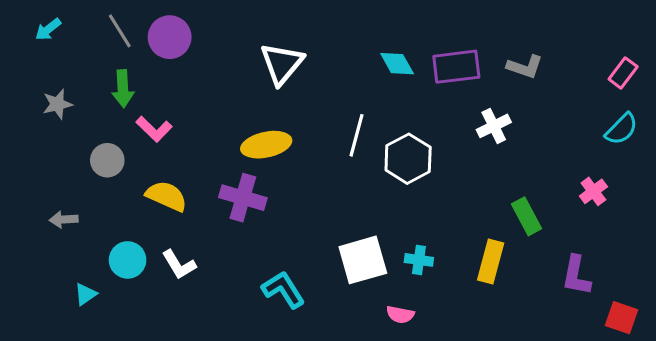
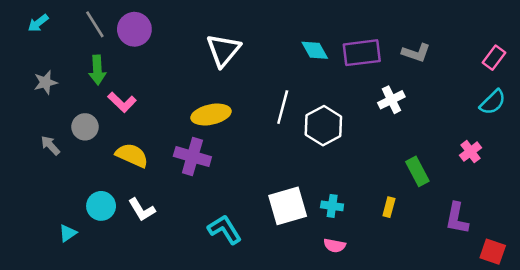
gray arrow: (64, 219) -> (50, 145), moved, turned 50
yellow rectangle: (491, 262) -> (389, 207), size x0.6
pink semicircle: (400, 314) -> (335, 245), moved

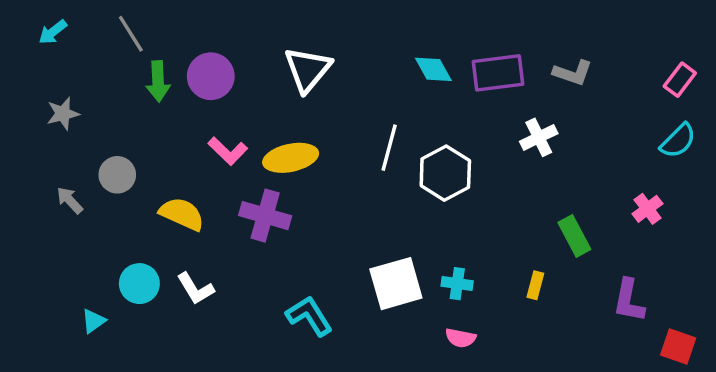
purple circle: (134, 29) -> (211, 76), moved
green arrow: (97, 70) -> (158, 81), moved
pink L-shape: (122, 102) -> (228, 151), moved

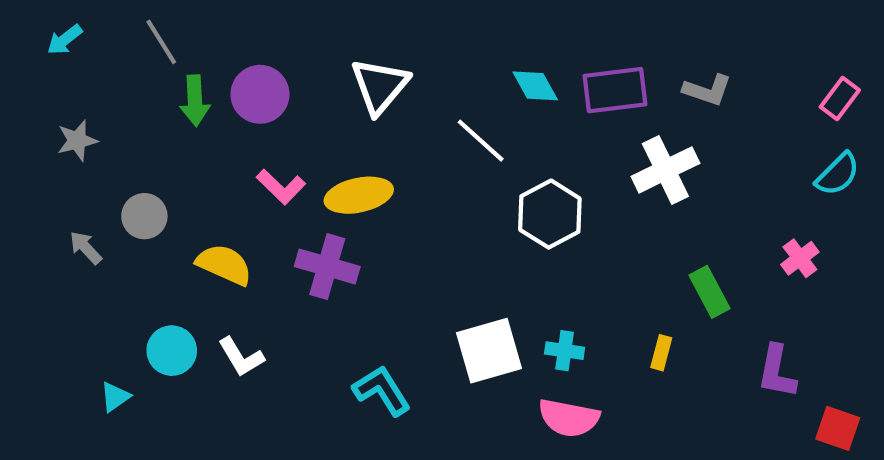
white cross: (539, 137) -> (665, 170), size x1.4
white line: (389, 148) -> (481, 141), moved, turned -63
pink semicircle: (461, 338) -> (569, 418), size x1.6

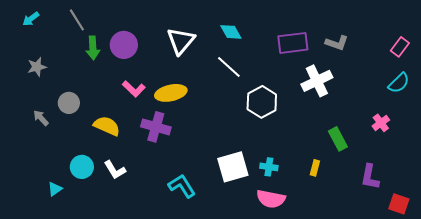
cyan diamond: (535, 86) -> (231, 32), moved

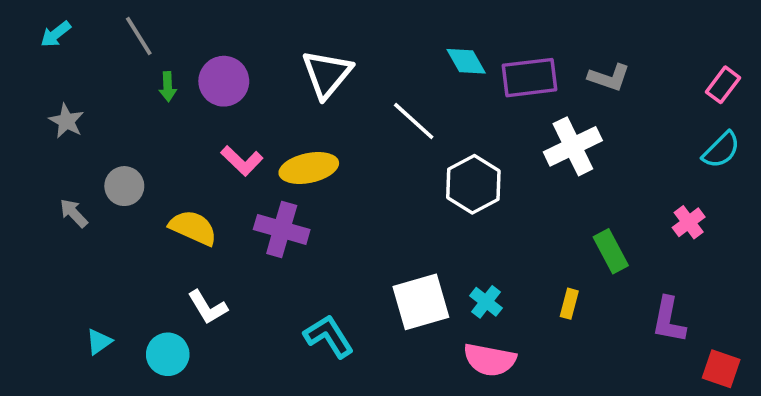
cyan diamond: (231, 32) -> (466, 61), moved
green arrow: (93, 48) -> (168, 87), size x0.7
gray star: (37, 67) -> (66, 121), turned -30
cyan circle: (82, 167) -> (168, 354), moved
cyan cross: (269, 167) -> (486, 302), turned 30

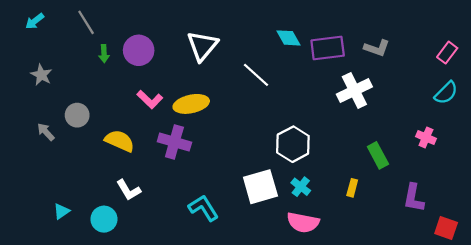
white hexagon: (473, 184) -> (293, 144), moved
pink cross: (689, 222) -> (426, 137), turned -30

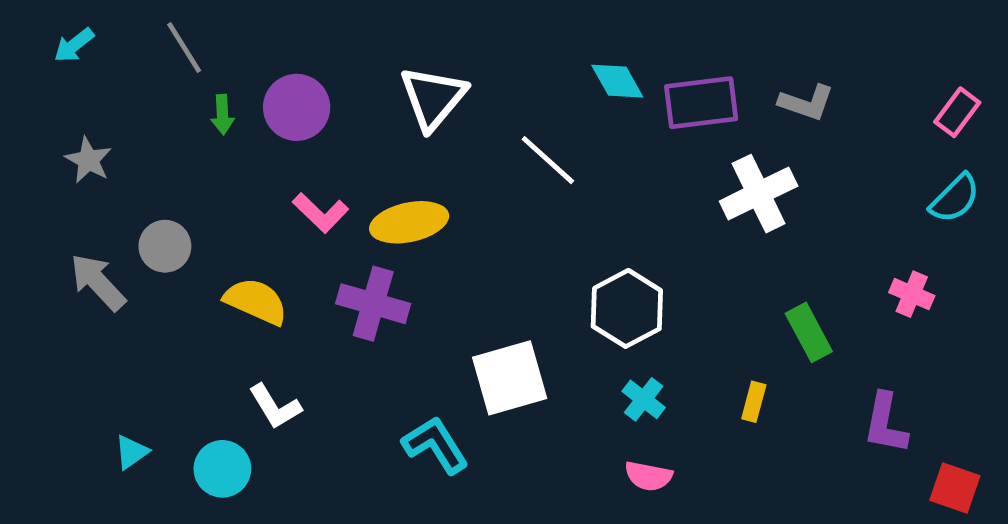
gray arrow: (46, 132) -> (98, 282), size x1.5
white square: (260, 187) -> (510, 378), moved
pink semicircle: (303, 222) -> (648, 476), size x0.7

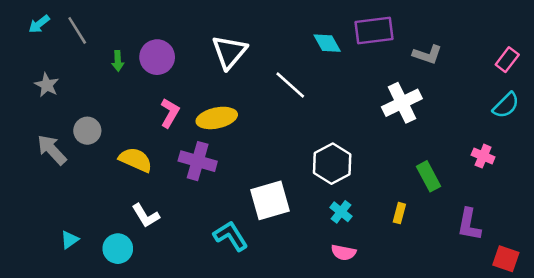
gray line: (184, 48) -> (77, 30), moved
purple rectangle: (701, 103) -> (374, 30), moved
pink L-shape: (321, 213) -> (170, 113), turned -104

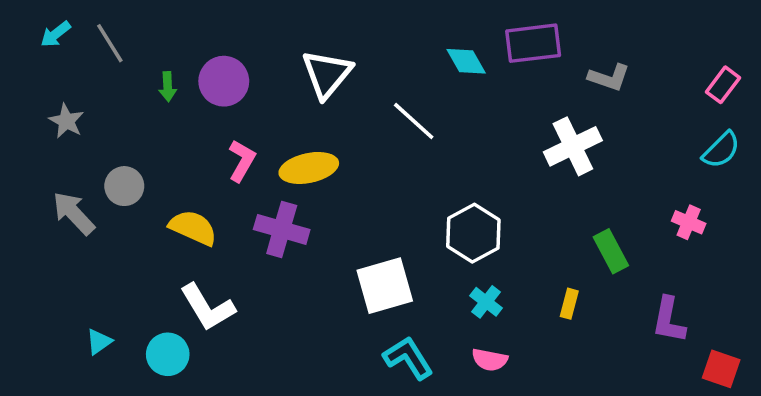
white L-shape: (146, 216) -> (207, 307), size x1.4
cyan L-shape: (231, 236) -> (408, 358), moved

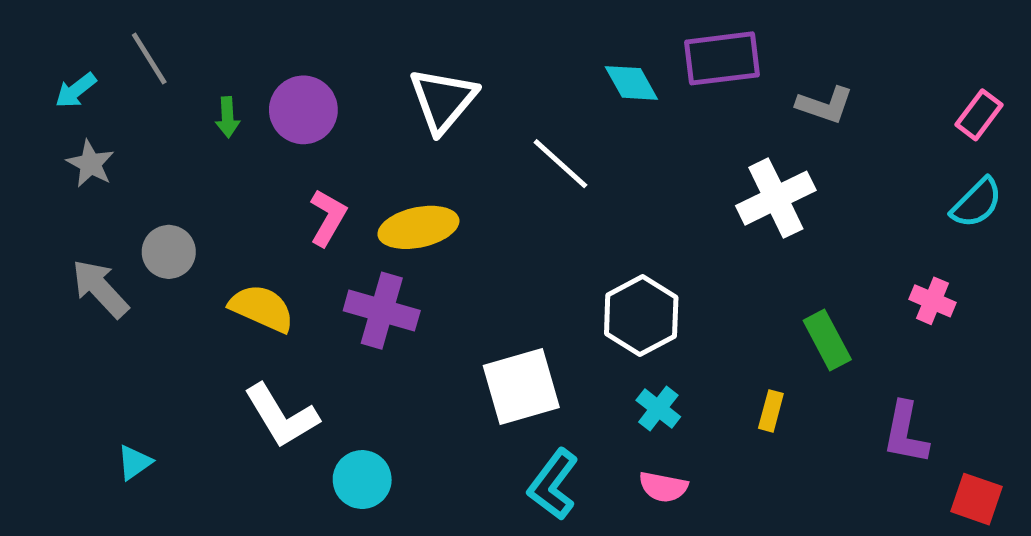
cyan arrow: (56, 34) -> (76, 90), moved
cyan circle: (168, 354) -> (362, 480), moved
cyan L-shape: (408, 358) -> (553, 484), turned -111

